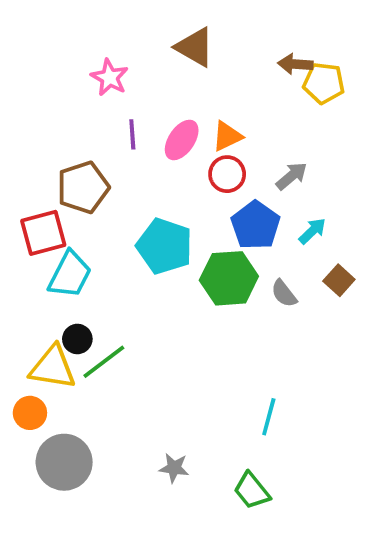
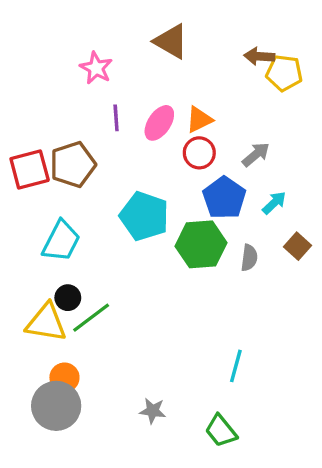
red square: (43, 233) -> (30, 170), moved
gray semicircle: (284, 294) -> (249, 258), turned -135
orange circle: (30, 413) -> (64, 378), moved

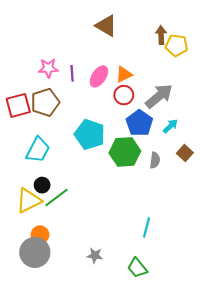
brown arrow: (259, 56) -> (161, 35), turned 84
pink star: (96, 68) -> (48, 68), moved, turned -30
gray arrow: (256, 155) -> (159, 96), size x1.6
yellow triangle: (46, 323) -> (29, 201), turned -36

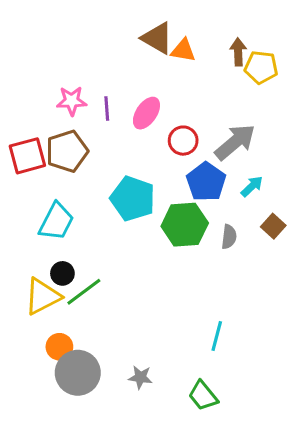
orange triangle: (124, 74) -> (183, 50), moved, turned 36
gray circle: (35, 252) -> (78, 373), moved

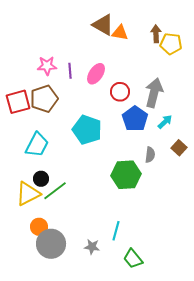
gray arrow: (235, 142) -> (154, 93), turned -36
green hexagon: (185, 225) -> (126, 175), moved
cyan line: (217, 336) -> (116, 231), moved

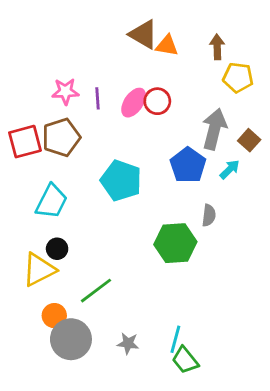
yellow pentagon: (171, 44) -> (238, 78), moved
red circle: (120, 92) -> (157, 101), moved
brown square: (179, 148) -> (249, 140), moved
green line: (55, 191) -> (96, 291), moved
cyan line: (116, 231) -> (175, 339), moved

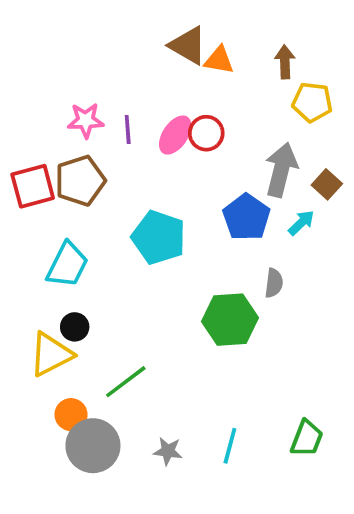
green trapezoid: (185, 360) -> (307, 438), moved, turned -120

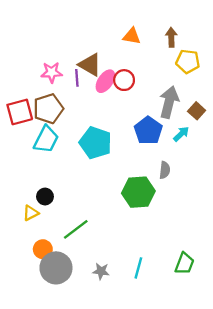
brown triangle: (188, 45) -> (90, 65), moved
cyan trapezoid: (67, 265) -> (46, 139), moved
yellow triangle: (51, 354) -> (31, 213), size x0.6

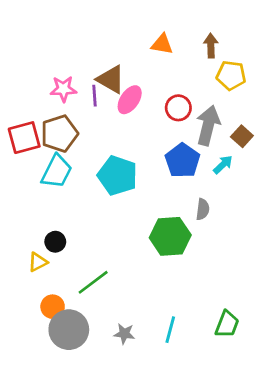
red circle: (124, 80) -> (178, 108), moved

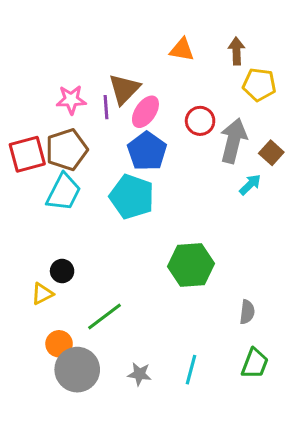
brown triangle: (111, 79) -> (124, 89), turned 44
blue pentagon: (182, 161) -> (147, 151), moved
gray semicircle: (203, 209) -> (247, 312), moved

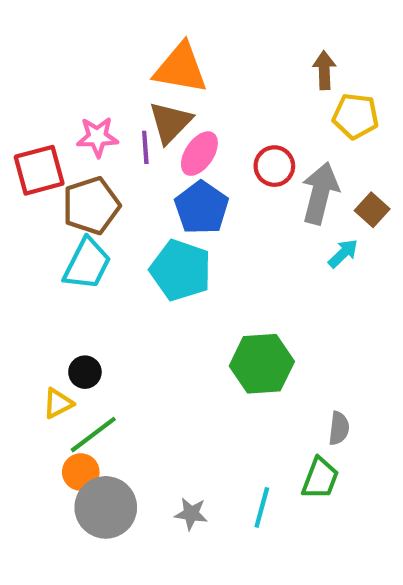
orange triangle: (182, 50) -> (181, 68), moved, size x1.6
red square: (27, 154) -> (39, 170), moved
green line: (105, 317) -> (93, 435), moved
green trapezoid: (255, 364) -> (320, 478), moved

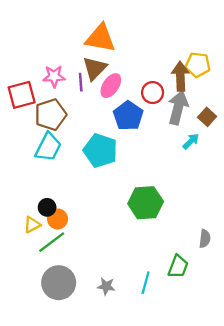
brown arrow: (324, 70) -> (180, 76), moved, size x1.4
blue pentagon: (202, 208) -> (128, 116), moved
gray semicircle: (339, 428) -> (205, 239), moved
orange circle: (81, 472) -> (58, 219), moved

